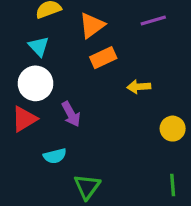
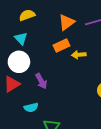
orange triangle: (92, 25) -> (67, 22), moved
yellow arrow: (139, 87) -> (79, 55), moved

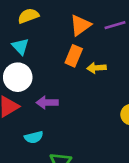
orange rectangle: (62, 46) -> (74, 56), turned -42
purple arrow: (41, 81) -> (47, 103), turned 119

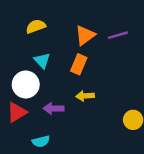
cyan triangle: (20, 46) -> (42, 61), moved
yellow arrow: (96, 68) -> (85, 96), moved

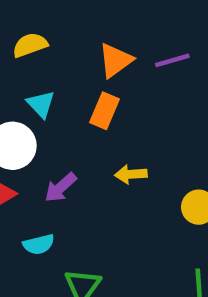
yellow arrow: (85, 96) -> (131, 174), moved
purple arrow: (53, 108) -> (61, 187), turned -42

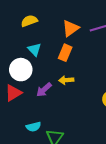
yellow arrow: (131, 174) -> (66, 80), moved
cyan semicircle: (39, 244) -> (33, 127), moved

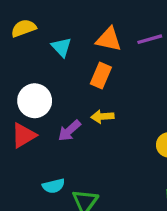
yellow semicircle: (29, 21) -> (24, 28), moved
orange triangle: (70, 28) -> (109, 39), turned 48
cyan triangle: (35, 49) -> (61, 47), moved

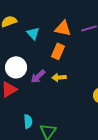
purple arrow: (69, 131) -> (38, 76), moved
cyan semicircle: (54, 186) -> (28, 121), turned -80

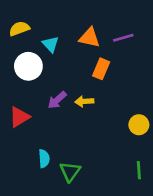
orange rectangle: (58, 51) -> (101, 69), moved
white circle: (16, 67) -> (28, 66), moved

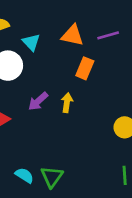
yellow arrow: (84, 101) -> (67, 103), turned 102
cyan semicircle: (44, 159) -> (24, 175), moved, turned -54

